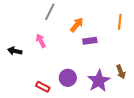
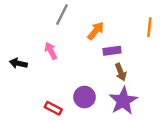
brown arrow: (121, 72) -> (121, 72), moved

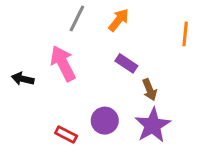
orange arrow: (96, 31) -> (119, 20), moved
pink arrow: (51, 51) -> (63, 63), size x1.6
purple rectangle: (112, 51) -> (126, 63), moved, turned 42

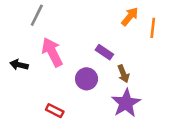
gray line: (77, 18) -> (37, 15), moved
orange arrow: (119, 20) -> (130, 16), moved
purple circle: (105, 121) -> (87, 79), moved

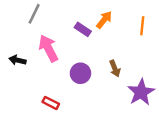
orange arrow: (130, 16) -> (104, 20), moved
purple rectangle: (104, 52) -> (83, 29), moved
purple star: (126, 103) -> (141, 92), moved

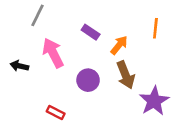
orange arrow: (104, 20) -> (119, 45), moved
brown arrow: (115, 68) -> (126, 75), size x1.5

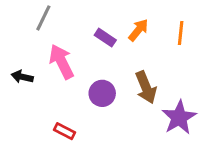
orange arrow: (119, 45) -> (138, 30), moved

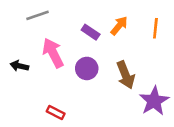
gray line: (43, 18) -> (37, 15), turned 45
purple circle: (102, 93) -> (87, 68), moved

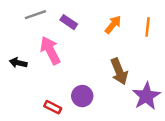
purple rectangle: (91, 32) -> (69, 22), moved
purple circle: (87, 68) -> (82, 96), moved

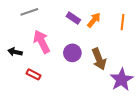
purple rectangle: (69, 22) -> (73, 18), moved
purple circle: (82, 96) -> (72, 53), moved
red rectangle: (53, 107) -> (33, 74), moved

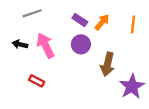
black arrow: (15, 52) -> (20, 44), moved
purple circle: (72, 53) -> (81, 44), moved
brown arrow: (99, 59) -> (108, 64), turned 35

